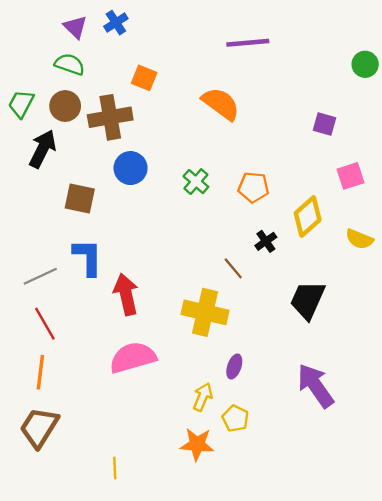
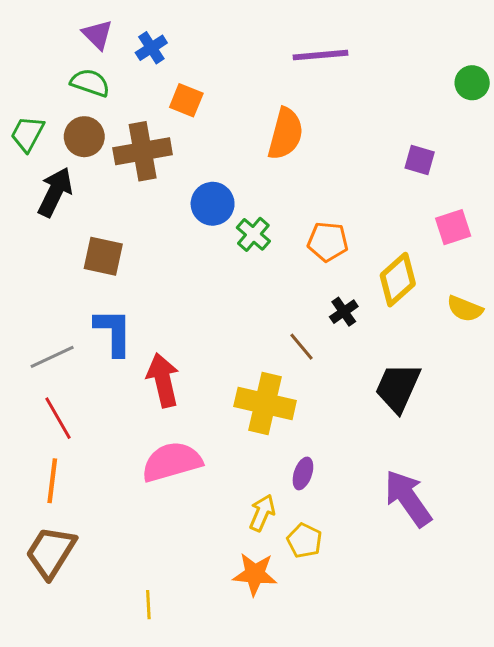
blue cross: (116, 23) -> (151, 48), moved
orange semicircle: (221, 104) -> (285, 134), turned 69
blue circle: (131, 168) -> (213, 204), moved

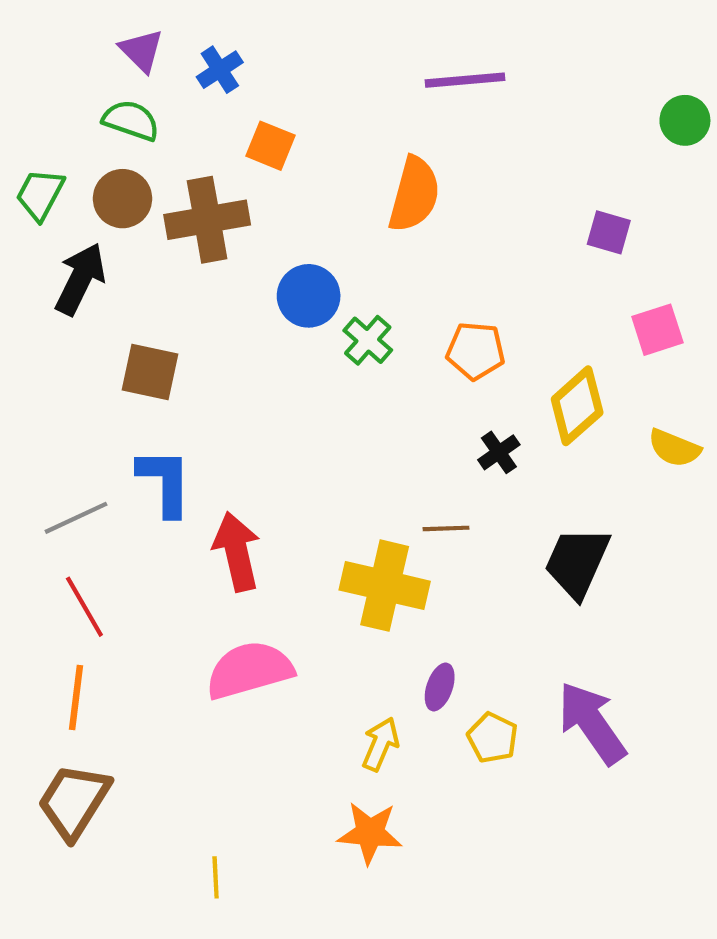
brown line: (302, 347) -> (446, 528), moved, turned -52
yellow pentagon: (304, 541) -> (493, 738), moved

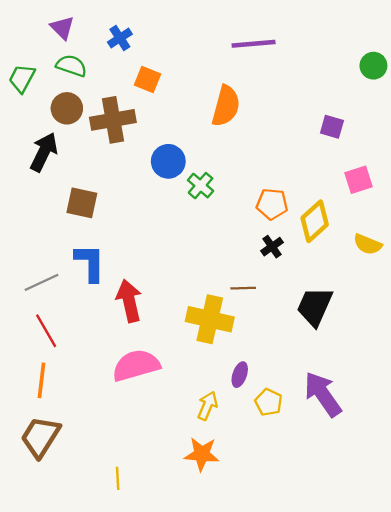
purple triangle: (142, 51) -> (62, 28), moved
green trapezoid: (40, 194) -> (22, 78), moved
orange pentagon: (476, 351) -> (272, 204), moved

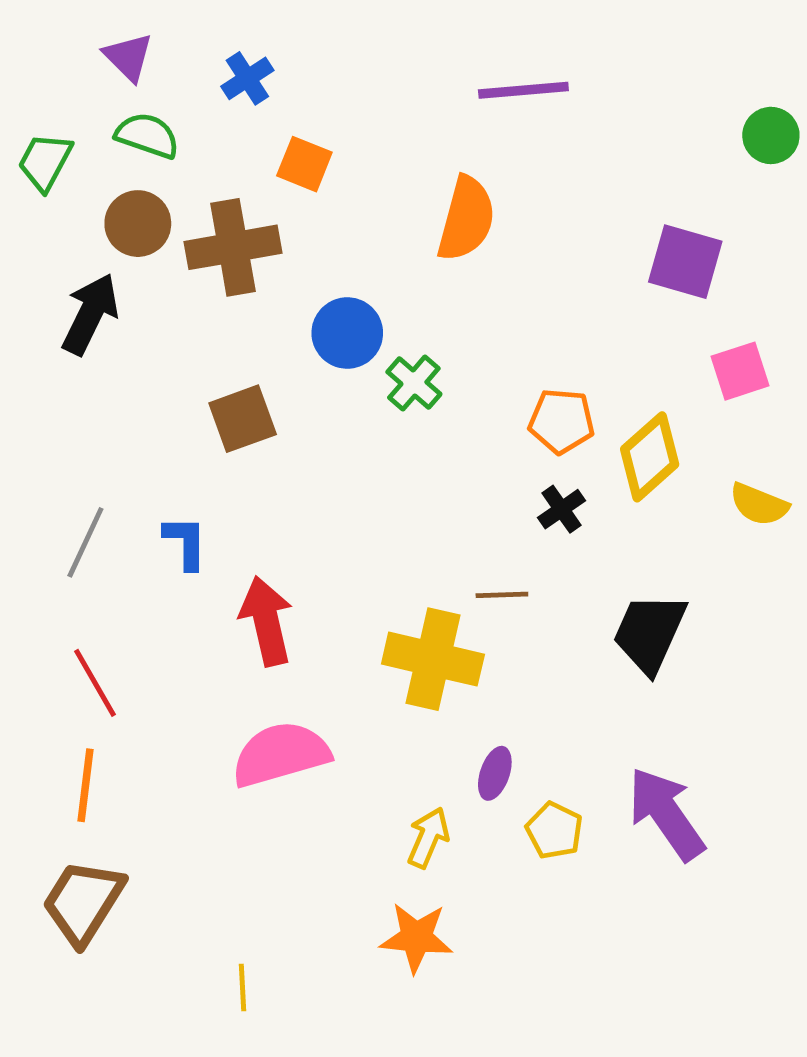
purple square: (332, 127) -> (685, 262), size x1.5
brown square: (82, 203) -> (243, 419), moved, turned -32
blue L-shape: (90, 263) -> (185, 542), size x0.7
gray line: (41, 282) -> (85, 542), moved, turned -40

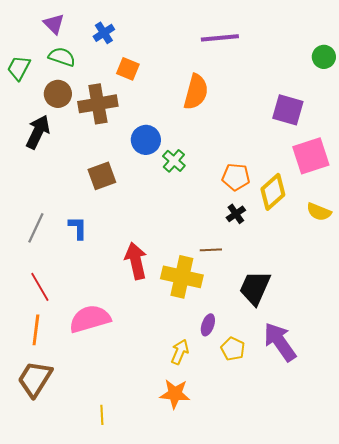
pink square: (740, 371) -> (311, 156), size x1.5
red arrow: (266, 621) -> (136, 261), moved
black trapezoid: (650, 633) -> (255, 288), moved
pink semicircle: (281, 754) -> (90, 319), moved

